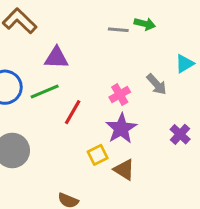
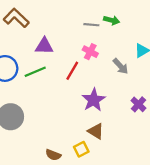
pink cross: (120, 95) -> (90, 52), moved, turned -32
red line: (73, 112) -> (72, 71), moved
yellow square: (98, 155) -> (81, 149), moved

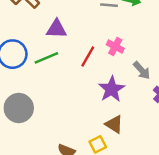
pink cross: (90, 52) -> (115, 47), moved
gray arrow: (121, 66) -> (142, 70), moved

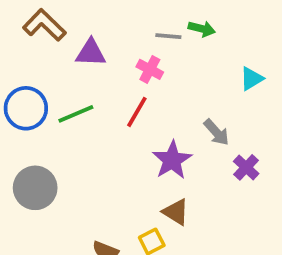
purple triangle: (56, 29) -> (91, 53), moved
pink cross: (115, 47) -> (150, 69), moved

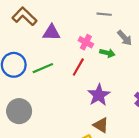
green arrow: (202, 29) -> (107, 53), moved
gray line: (168, 36) -> (104, 14), moved
gray arrow: (216, 132) -> (125, 38), moved

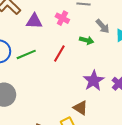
pink cross: (86, 42) -> (62, 18), moved
purple star: (99, 95) -> (94, 81), moved

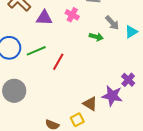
red line: (59, 53) -> (58, 62), moved
purple star: (94, 81) -> (112, 96), moved, turned -30

